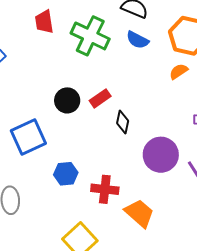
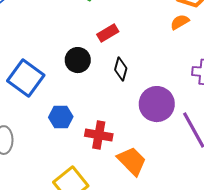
red rectangle: (100, 98) -> (108, 33), moved
black circle: (67, 100) -> (78, 60), moved
blue square: (28, 137) -> (26, 78), turned -33

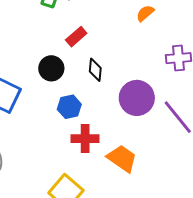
blue hexagon: (61, 117) -> (69, 107), moved

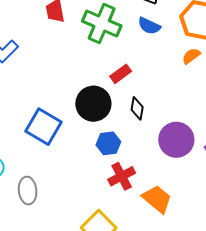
black circle: (51, 68) -> (93, 104), size x1.4
red cross: (85, 139) -> (122, 176), turned -32

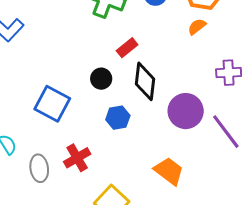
black circle: (93, 104) -> (101, 79), size x0.6
black diamond: (137, 108) -> (145, 81), size x1.6
red cross: (122, 176) -> (77, 158), moved

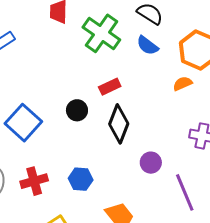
purple circle: (186, 111) -> (151, 163), size x0.6
blue hexagon: (118, 118) -> (81, 179), moved

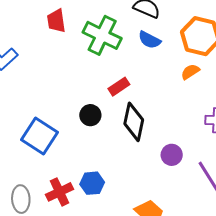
blue hexagon: (81, 179) -> (92, 183), moved

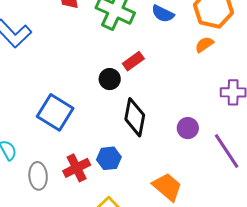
black circle: (90, 115) -> (110, 79), moved
black diamond: (134, 122) -> (135, 117), moved

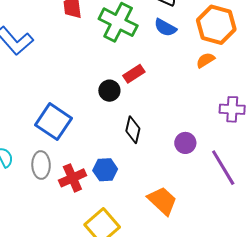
black diamond: (135, 117) -> (133, 130), size x0.7
gray ellipse: (38, 176) -> (41, 165), moved

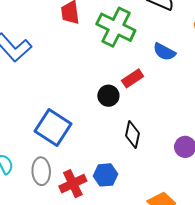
blue semicircle: (165, 28) -> (164, 52), moved

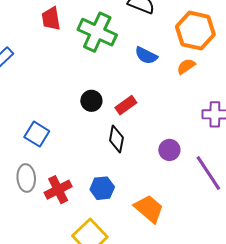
red rectangle: (133, 78) -> (126, 105), moved
blue square: (53, 128) -> (37, 134), size x0.7
blue hexagon: (105, 175) -> (102, 188), moved

